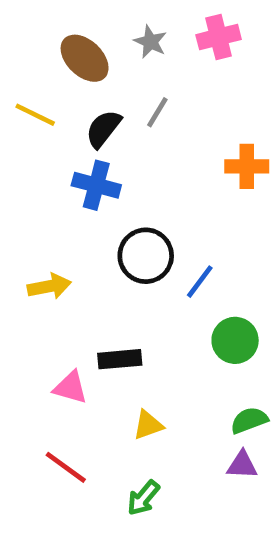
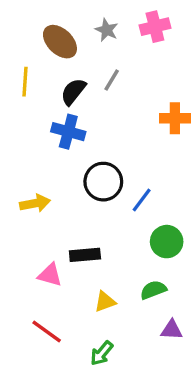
yellow line: (35, 115) -> (25, 82), turned 68
green semicircle: (249, 420) -> (153, 290), moved

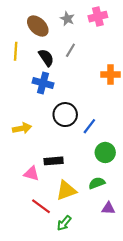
black semicircle: (73, 92) -> (46, 58), turned 108
yellow triangle: (105, 302) -> (66, 190), size x1.5
red line: (47, 332) -> (41, 206), moved

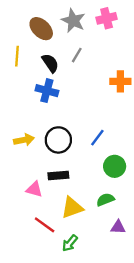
gray star: (67, 19) -> (73, 21), size x1.5
black circle: (65, 115) -> (58, 140), moved

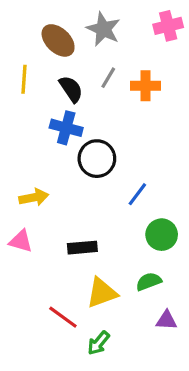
pink cross: (107, 18) -> (168, 26), moved
orange cross: (120, 81) -> (145, 86), moved
black circle: (58, 140) -> (97, 159), moved
pink triangle: (34, 189) -> (21, 241), moved

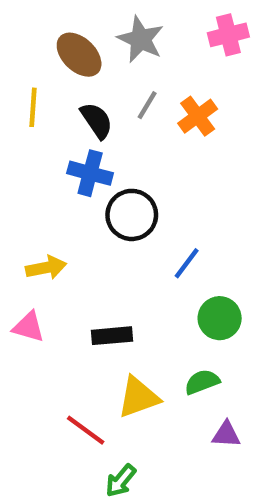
orange cross: (145, 86) -> (198, 116), turned -36
green arrow: (99, 343) -> (121, 481), moved

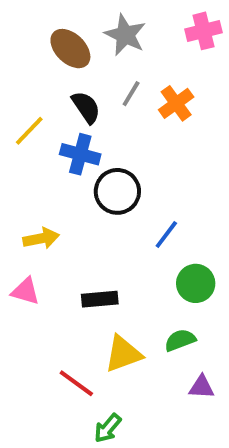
yellow line: (33, 107) -> (29, 131), moved, turned 40

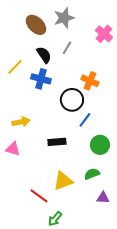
pink cross: (204, 31) -> (104, 34), moved, turned -36
gray star: (125, 35) -> (64, 18), turned 30
orange cross: (176, 103) -> (90, 81), moved, turned -30
black circle: (117, 191) -> (72, 100), moved
black rectangle: (100, 299) -> (57, 142), moved

